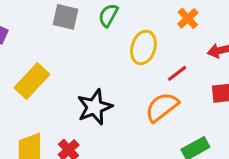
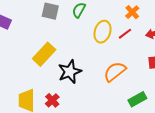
red line: (177, 73) -> (125, 34), moved
yellow rectangle: (32, 81) -> (44, 54), moved

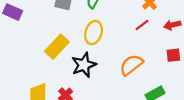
yellow ellipse: (102, 32) -> (94, 33), moved

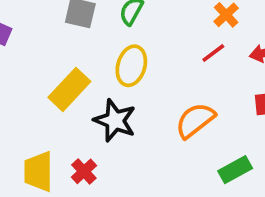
black star: (84, 65) -> (115, 120), turned -30

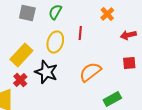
red line: (213, 53) -> (80, 33), moved, turned -48
red cross: (84, 171) -> (20, 80), moved

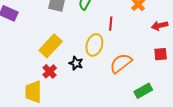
yellow ellipse: (55, 42) -> (94, 45), moved
black star: (46, 72) -> (76, 63), size x0.6

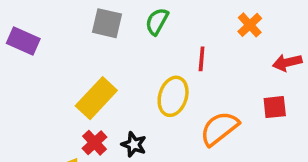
red square: (161, 54) -> (275, 107), moved
black star: (76, 63) -> (134, 144), moved

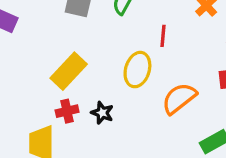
red cross: (95, 143) -> (67, 111), turned 30

